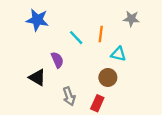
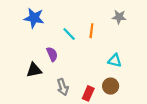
cyan triangle: (118, 54) -> (115, 61), moved
black triangle: (37, 77) -> (34, 70), turned -42
brown circle: (108, 77) -> (111, 86), moved

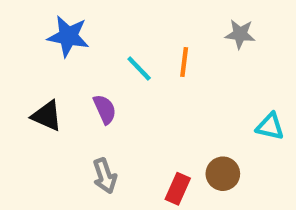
cyan triangle: (115, 61) -> (270, 126), moved
black triangle: (34, 70) -> (47, 116), moved, turned 35
gray arrow: (63, 87) -> (105, 176), moved

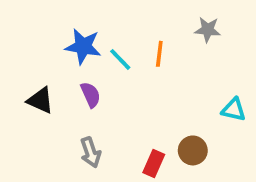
blue star: (68, 36) -> (83, 46), moved

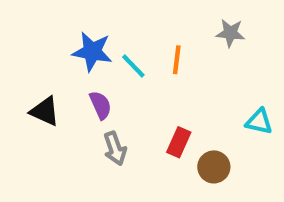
gray arrow: (91, 152) -> (115, 148), moved
red rectangle: (154, 163) -> (179, 142), moved

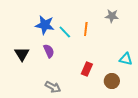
black triangle: (45, 111) -> (22, 54), turned 35
gray arrow: (115, 148) -> (53, 87), moved, turned -42
brown circle: (214, 167) -> (112, 81), moved

